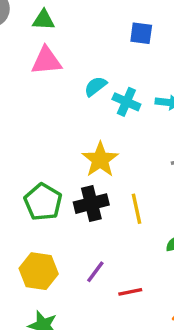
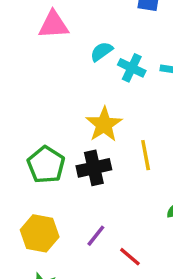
yellow line: (137, 209) -> (146, 155), moved
red line: (130, 292) -> (130, 257), turned 50

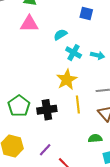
cyan semicircle: (102, 52) -> (60, 35), moved
yellow star: (104, 124) -> (67, 80), moved

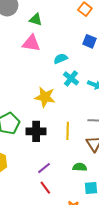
yellow star: (67, 80) -> (45, 97), moved, turned 30
purple line: (45, 150) -> (44, 168), moved

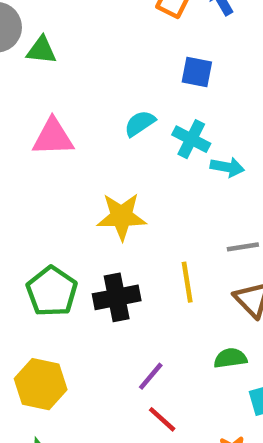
green triangle: (36, 19) -> (41, 50), moved
pink triangle: (31, 43) -> (53, 137), moved
cyan cross: (71, 78) -> (191, 139), moved

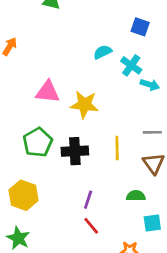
pink triangle: (53, 137) -> (48, 92), moved
purple line: (151, 376) -> (88, 200), turned -30

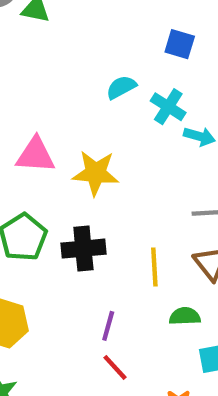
yellow line: (117, 148) -> (154, 267), moved

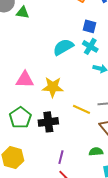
cyan semicircle: (121, 87) -> (63, 47), size x1.5
cyan cross: (168, 107) -> (90, 46), moved
yellow line: (154, 267) -> (81, 109), moved, turned -60

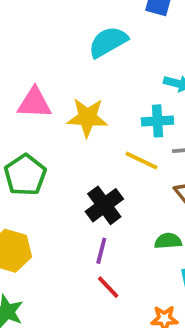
cyan cross: (90, 46) -> (158, 121), moved, turned -35
black cross: (48, 122) -> (104, 205), moved, turned -30

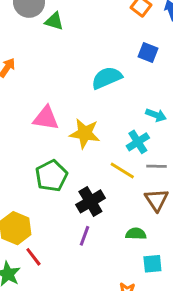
cyan cross: (158, 121) -> (138, 142), turned -35
green pentagon: (25, 175) -> (51, 176), moved
red line: (108, 287) -> (33, 257), moved

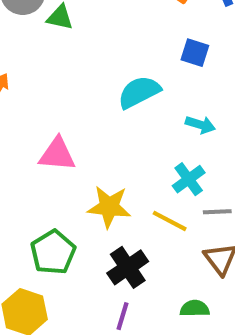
cyan arrow: (156, 115) -> (200, 125), moved
yellow star: (85, 133) -> (109, 207), moved
green pentagon: (51, 176) -> (53, 252), moved

